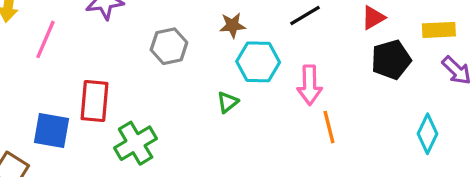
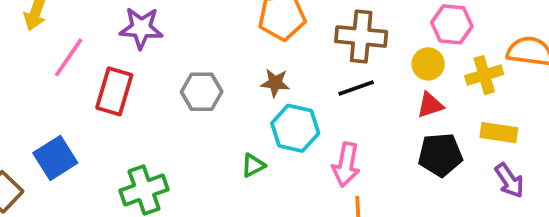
red rectangle: (94, 101) -> (114, 91), moved
blue square: (52, 130) -> (55, 158), turned 36

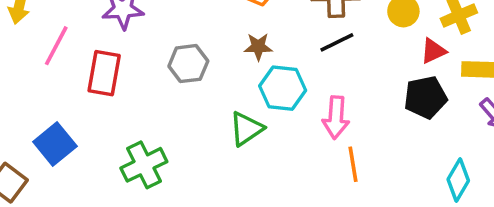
red triangle: (430, 105) -> (433, 51), moved
green triangle: (253, 165) -> (246, 129), size x1.5

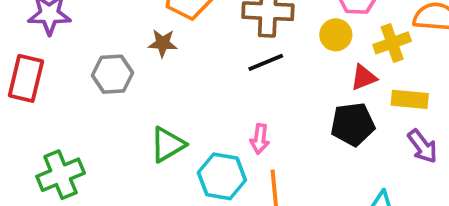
brown star: (258, 47) -> (163, 43), moved
cyan hexagon: (283, 88) -> (222, 176), moved
pink arrow: (336, 117) -> (260, 139), size x0.7

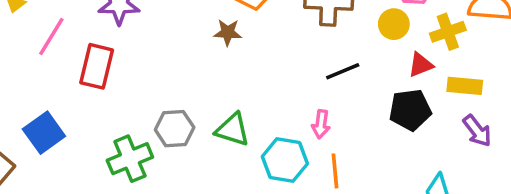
black line: (266, 62) -> (343, 71), moved
gray hexagon: (113, 74) -> (175, 129), moved
green triangle: (168, 145) -> (233, 130), turned 48

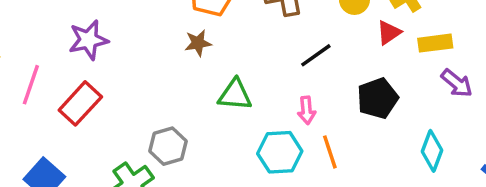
red rectangle: (97, 66) -> (80, 103), turned 42
black pentagon: (410, 110) -> (378, 98), moved
green triangle: (233, 130) -> (235, 95), moved

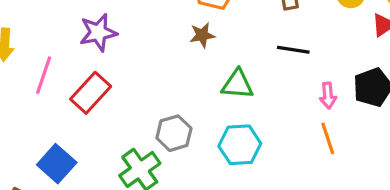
black line: (316, 55) -> (293, 50), moved, turned 44
pink arrow: (307, 110) -> (328, 96), moved
cyan hexagon: (280, 152) -> (240, 145), moved

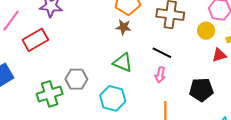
brown star: (202, 35) -> (124, 27), moved
pink arrow: (328, 96) -> (160, 75), moved

